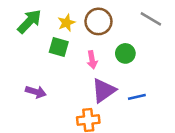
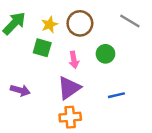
purple triangle: (104, 91) -> (69, 88), moved

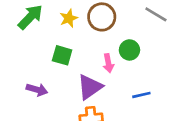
green square: (42, 48) -> (62, 55), moved
pink arrow: (74, 60) -> (108, 63), moved

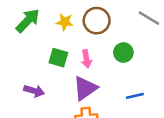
yellow star: (69, 18) -> (65, 22), turned 30
pink arrow: (108, 63) -> (86, 59), moved

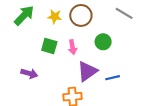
purple triangle: (85, 88) -> (87, 71), moved

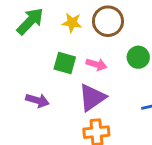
pink arrow: (73, 47) -> (96, 64), turned -64
purple triangle: (87, 71) -> (92, 98), moved

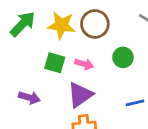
yellow star: (72, 23) -> (61, 25), size x1.5

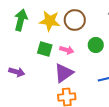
green arrow: (23, 24) -> (21, 20), turned -30
purple arrow: (29, 98) -> (17, 72), moved

